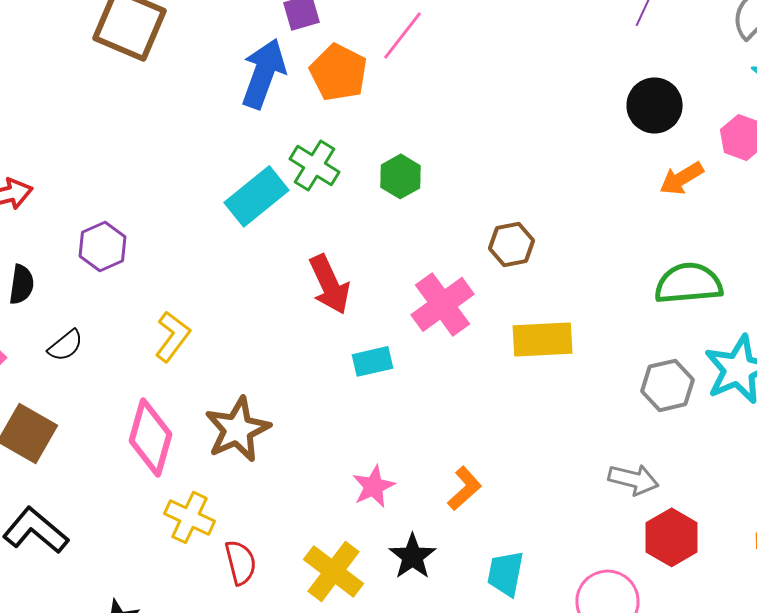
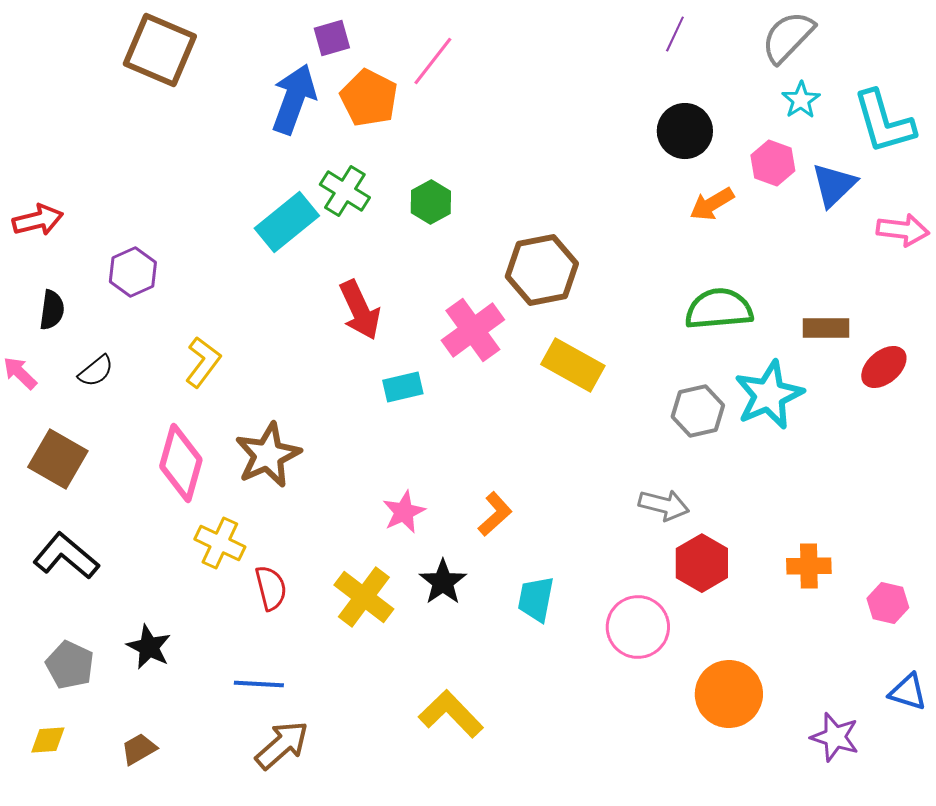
brown hexagon: (512, 244) -> (542, 270), size x1.6
yellow rectangle: (542, 339) -> (573, 365), turned 32

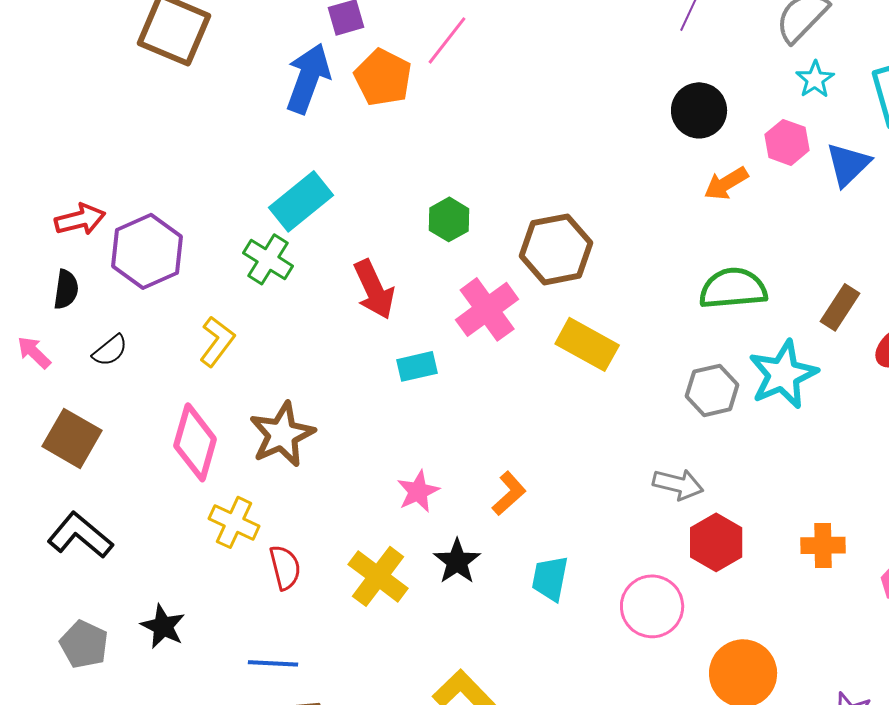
green cross: (345, 191) -> (268, 259), moved
green hexagon: (431, 202) -> (449, 219), moved
red arrow: (38, 220) -> (80, 219), moved
purple hexagon: (133, 272) -> (147, 251), size x1.5
brown rectangle: (826, 328) -> (840, 307), turned -57

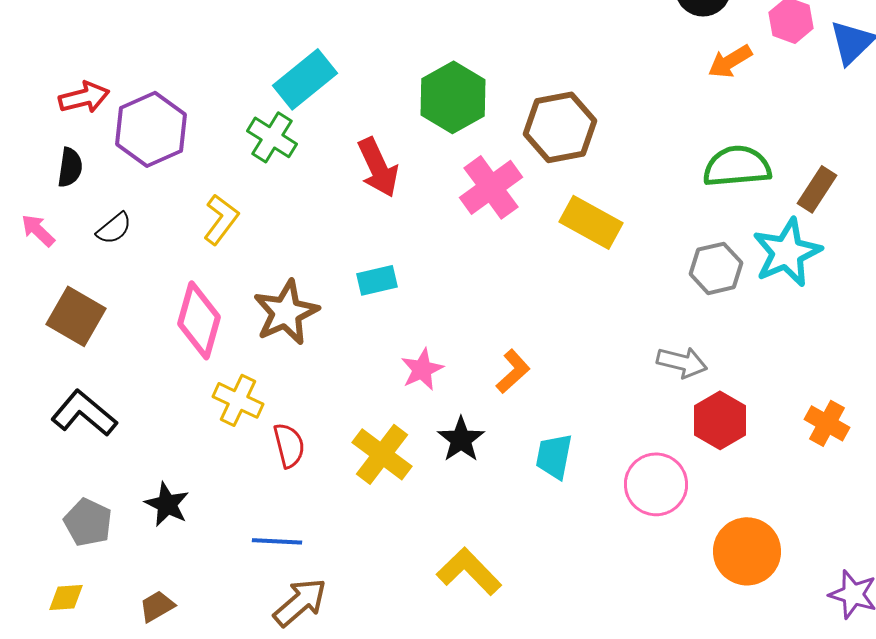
green hexagon: (449, 219) -> (453, 97), size x1.6
brown rectangle: (840, 307) -> (817, 189), moved
cyan rectangle: (417, 366) -> (377, 280), moved
orange cross: (823, 545) -> (827, 423), turned 30

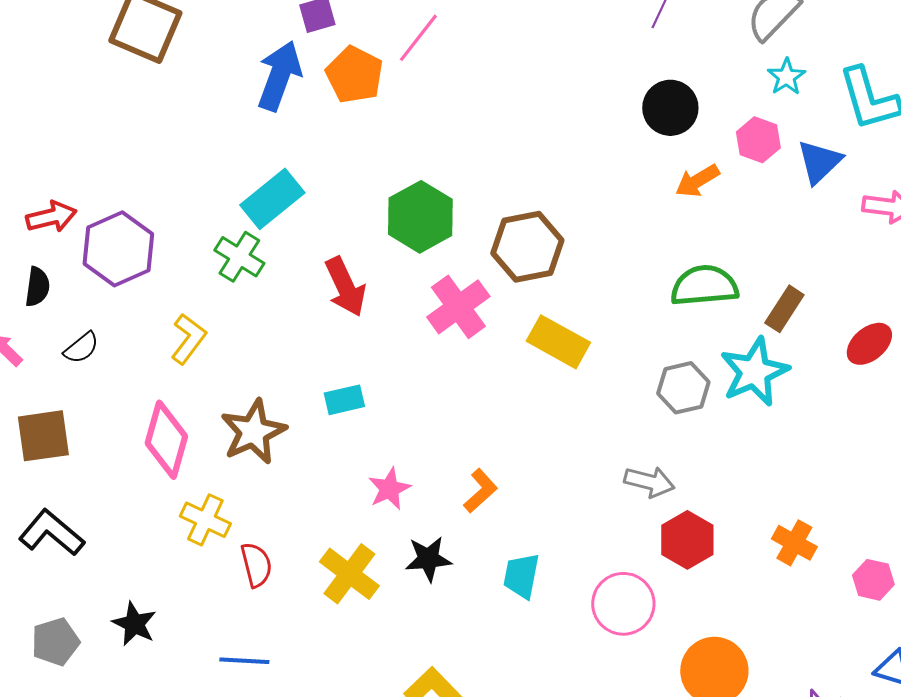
brown square: (76, 316) -> (43, 436), turned -38
black star: (461, 439) -> (428, 559), turned 30
gray pentagon: (88, 522) -> (55, 642), turned 30

